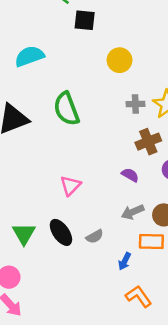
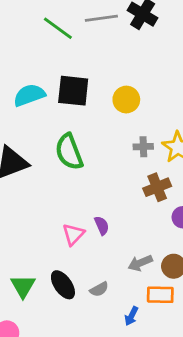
black square: (85, 20) -> (73, 91), moved, size x1.4
purple semicircle: (130, 175) -> (102, 226), moved, turned 36

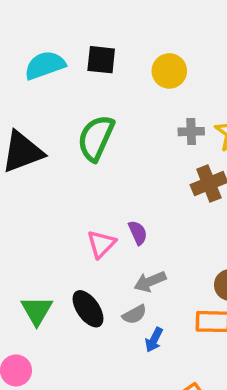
black square: (73, 91) -> (101, 60), size x0.7
green semicircle: (69, 152) -> (96, 138), turned 45
gray arrow: (140, 263) -> (150, 282), moved
blue arrow: (131, 316) -> (154, 340), moved

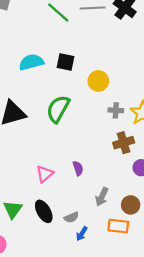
yellow circle: (169, 71) -> (98, 81), moved
pink triangle: (101, 244) -> (45, 174), moved
gray arrow: (150, 282) -> (102, 197), moved, turned -48

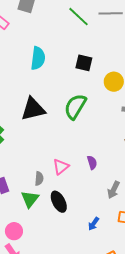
cyan semicircle: (31, 62) -> (38, 58), moved, turned 110
gray semicircle: (71, 217) -> (39, 179), moved, turned -64

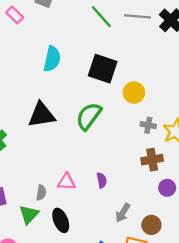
black square: (84, 63) -> (103, 69), size x1.5
pink triangle: (61, 167) -> (66, 182), turned 36

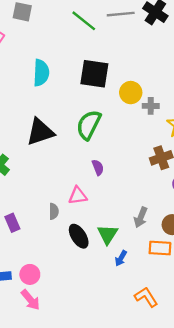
gray cross: (148, 125) -> (151, 106), moved
purple semicircle: (102, 180) -> (98, 167), moved
green triangle: (29, 215) -> (108, 234), moved

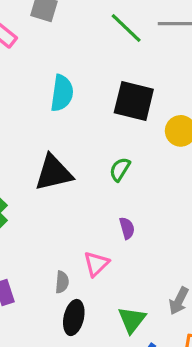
green semicircle: (89, 125) -> (120, 169), size x0.6
pink triangle: (78, 196) -> (96, 264), turned -42
black ellipse: (79, 236) -> (74, 318), moved, turned 40

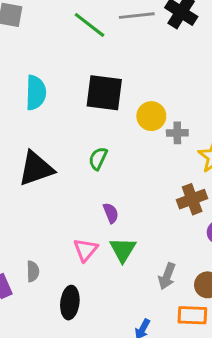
gray semicircle: (62, 282) -> (33, 271), moved
green triangle: (132, 320) -> (123, 250), moved

